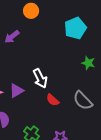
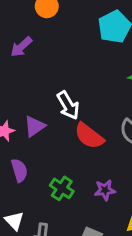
red semicircle: (53, 100) -> (89, 136), size x1.5

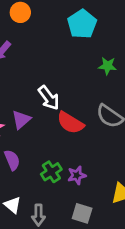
green cross: (62, 188) -> (51, 172), turned 30
purple star: (105, 190) -> (77, 175), moved

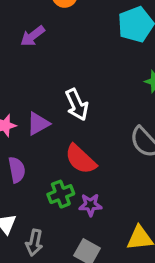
red semicircle: (70, 123) -> (81, 159), moved

